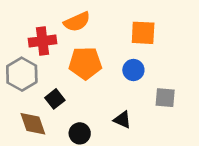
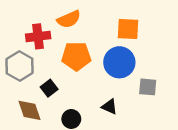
blue circle: (133, 70) -> (119, 62), size x1.6

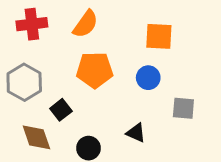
orange semicircle: (69, 19) -> (85, 24), turned -30
red cross: (38, 36) -> (32, 24), moved
blue circle: (119, 62) -> (148, 78), size x0.6

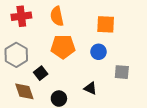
orange semicircle: (85, 24) -> (57, 16), turned 132

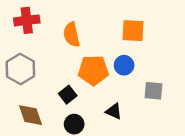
orange semicircle: (57, 16) -> (72, 34), moved
orange pentagon: (63, 47) -> (93, 70), moved
black square: (41, 73) -> (68, 95), moved

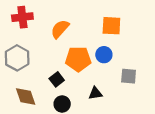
orange semicircle: (72, 34) -> (60, 29), turned 54
black triangle: (114, 111) -> (95, 93), turned -32

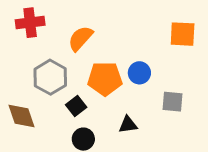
orange square: (111, 26) -> (183, 34), moved
gray hexagon: (17, 58) -> (50, 77), moved
brown diamond: (26, 96) -> (21, 116), moved

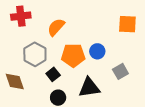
gray square: (173, 102) -> (120, 71), turned -35
black triangle: (128, 125) -> (89, 88), size x1.6

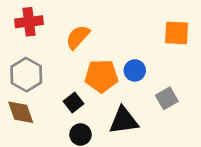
gray hexagon: (35, 54) -> (26, 75), moved

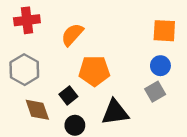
blue circle: (135, 70) -> (160, 66), moved
brown diamond: (21, 112) -> (37, 110), moved

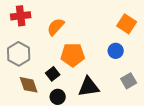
orange square: (164, 31) -> (127, 24), turned 30
blue circle: (160, 66) -> (116, 51), moved
gray square: (155, 92) -> (129, 81), moved

